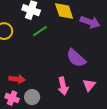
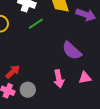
red arrow: (17, 79) -> (13, 72), turned -49
pink triangle: (89, 85) -> (85, 78), turned 40

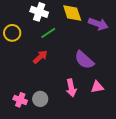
red arrow: (13, 72) -> (40, 57), moved

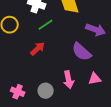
purple arrow: (98, 24) -> (96, 30), moved
gray circle: (40, 99) -> (46, 91), moved

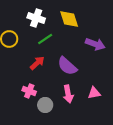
purple semicircle: (82, 52) -> (67, 66), moved
pink cross: (18, 92) -> (29, 91), moved

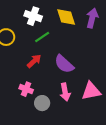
purple arrow: (95, 44) -> (92, 18), moved, turned -96
pink triangle: (94, 93) -> (91, 91), size x1.5

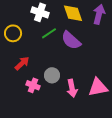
red arrow: (34, 61) -> (22, 63), moved
purple semicircle: (64, 64) -> (71, 40), moved
gray circle: (42, 103) -> (52, 75), moved

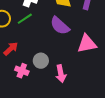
green line: (49, 33) -> (25, 19), moved
pink triangle: (98, 87) -> (87, 44), moved

